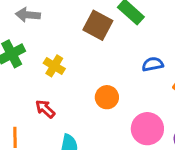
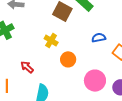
yellow cross: (54, 66) -> (51, 40), moved

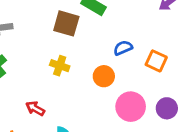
orange circle: (68, 59) -> (104, 76), moved

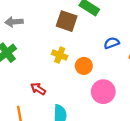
orange circle: (104, 76) -> (84, 66), moved
pink circle: (131, 107) -> (103, 92), moved

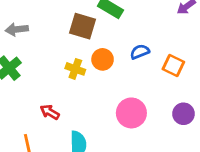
orange circle: (84, 66) -> (103, 59), moved

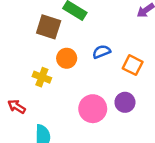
yellow cross: (75, 69) -> (42, 77), moved
purple circle: (183, 114) -> (125, 102), moved

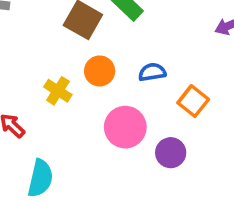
pink circle: (93, 109) -> (125, 127), moved

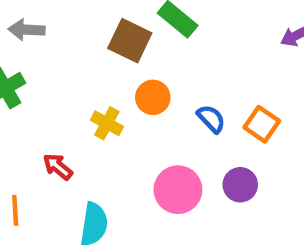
blue semicircle: (152, 72) -> (211, 119), moved, turned 60
pink circle: (125, 127) -> (178, 190), moved

